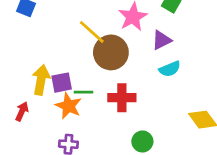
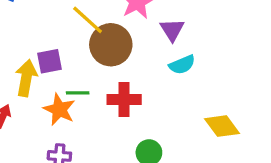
purple triangle: (162, 40) -> (172, 30), turned -35
purple square: (62, 83) -> (49, 61), moved

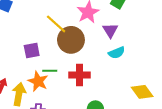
yellow arrow: (26, 78) -> (19, 94), moved

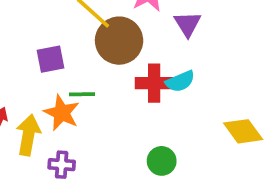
cyan semicircle: (117, 53) -> (180, 81), moved
red cross: (79, 75) -> (154, 83), moved

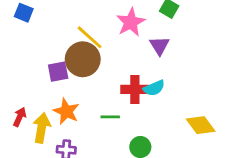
brown circle: (119, 41) -> (83, 59), moved
green line: (82, 94) -> (110, 117), moved

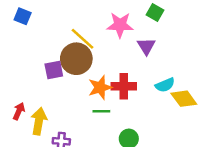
pink star: (131, 22) -> (120, 25), turned 30
cyan semicircle: (154, 88) -> (165, 85), moved
orange star: (66, 111) -> (100, 87), moved, turned 30
yellow diamond: (201, 125) -> (184, 99), moved

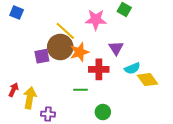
purple triangle: (146, 46) -> (116, 48), moved
orange star: (100, 87) -> (79, 52), moved

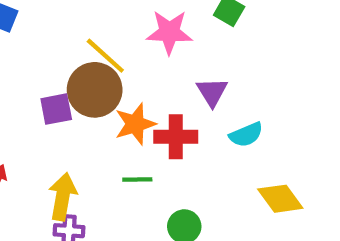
orange star: (79, 52) -> (135, 124), moved
yellow diamond: (148, 80) -> (280, 199), moved
yellow arrow: (30, 98) -> (63, 197), moved

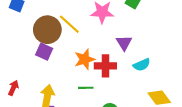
brown circle: (95, 90) -> (47, 30), moved
purple square: (56, 109) -> (44, 52), turned 35

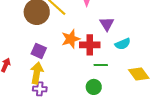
purple square: (44, 52) -> (39, 51), moved
green line: (86, 88) -> (101, 65), moved

